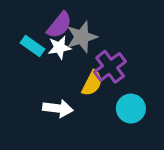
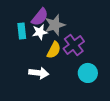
cyan rectangle: (33, 46) -> (22, 31), turned 49
yellow semicircle: (92, 83) -> (54, 50), moved

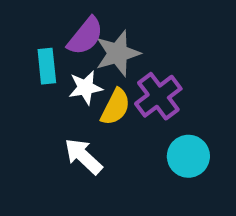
white star: (40, 32) -> (85, 88), moved
white arrow: (39, 73) -> (83, 156), turned -144

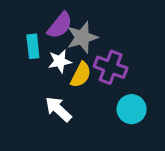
purple cross: (158, 96) -> (111, 67), turned -32

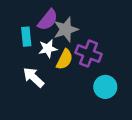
white arrow: (58, 109) -> (33, 77), moved

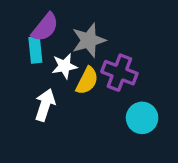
purple semicircle: (48, 20) -> (45, 27), moved
white arrow: (33, 77) -> (45, 105), turned 65

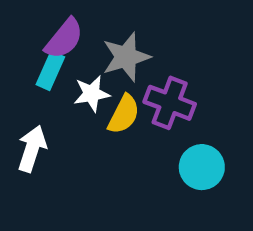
cyan rectangle: (35, 50) -> (50, 71), turned 30
white arrow: (45, 105) -> (32, 149), moved

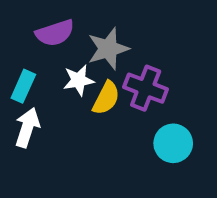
purple semicircle: (64, 39) -> (55, 33), turned 33
cyan rectangle: (50, 71) -> (23, 86), moved

